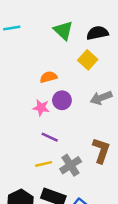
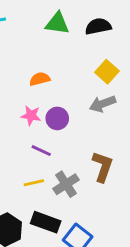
green triangle: (63, 30) -> (57, 23), turned -35
yellow square: (88, 60) -> (107, 72), moved
purple circle: (62, 100) -> (57, 118), moved

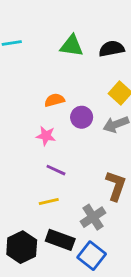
purple circle: (57, 118) -> (82, 117), moved
gray cross: (66, 184) -> (93, 217), moved

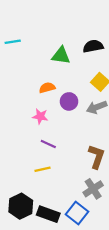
green triangle: (72, 46) -> (61, 55), moved
gray cross: (93, 217) -> (93, 189), moved
black rectangle: (60, 240) -> (48, 214), moved

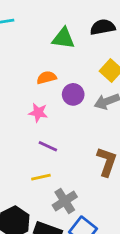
gray cross: (93, 189) -> (65, 201), moved

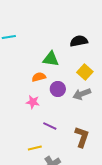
green triangle: (63, 38) -> (51, 59), moved
purple line: (48, 146) -> (50, 126), moved

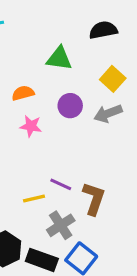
orange semicircle: (39, 77) -> (23, 93), moved
purple line: (50, 126) -> (61, 184), moved
brown L-shape: (82, 137) -> (94, 199), moved

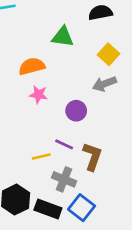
orange semicircle: (23, 93) -> (32, 66), size x1.4
purple circle: (70, 106) -> (76, 111), moved
gray cross: (61, 225) -> (64, 179), turned -35

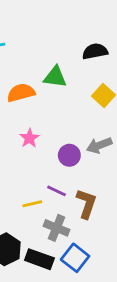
orange semicircle: (32, 66) -> (21, 93), moved
gray arrow: (104, 84) -> (99, 145), moved
pink star: (38, 95) -> (29, 138), turned 30

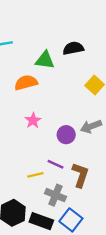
black semicircle: (95, 51) -> (73, 48), moved
green triangle: (55, 77) -> (45, 60), moved

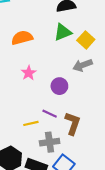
green triangle: (45, 60) -> (63, 32), moved, turned -30
gray arrow: (91, 126) -> (83, 65), moved
gray cross: (56, 195) -> (50, 142), turned -30

